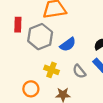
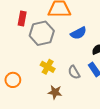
blue semicircle: (68, 44) -> (78, 33), moved
orange circle: (31, 89) -> (13, 80), moved

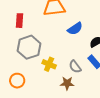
gray hexagon: (42, 33) -> (29, 47), moved
brown star: (55, 92) -> (67, 83), moved

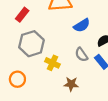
red rectangle: (19, 21) -> (22, 15), turned 32
gray semicircle: (75, 67) -> (81, 55), moved

